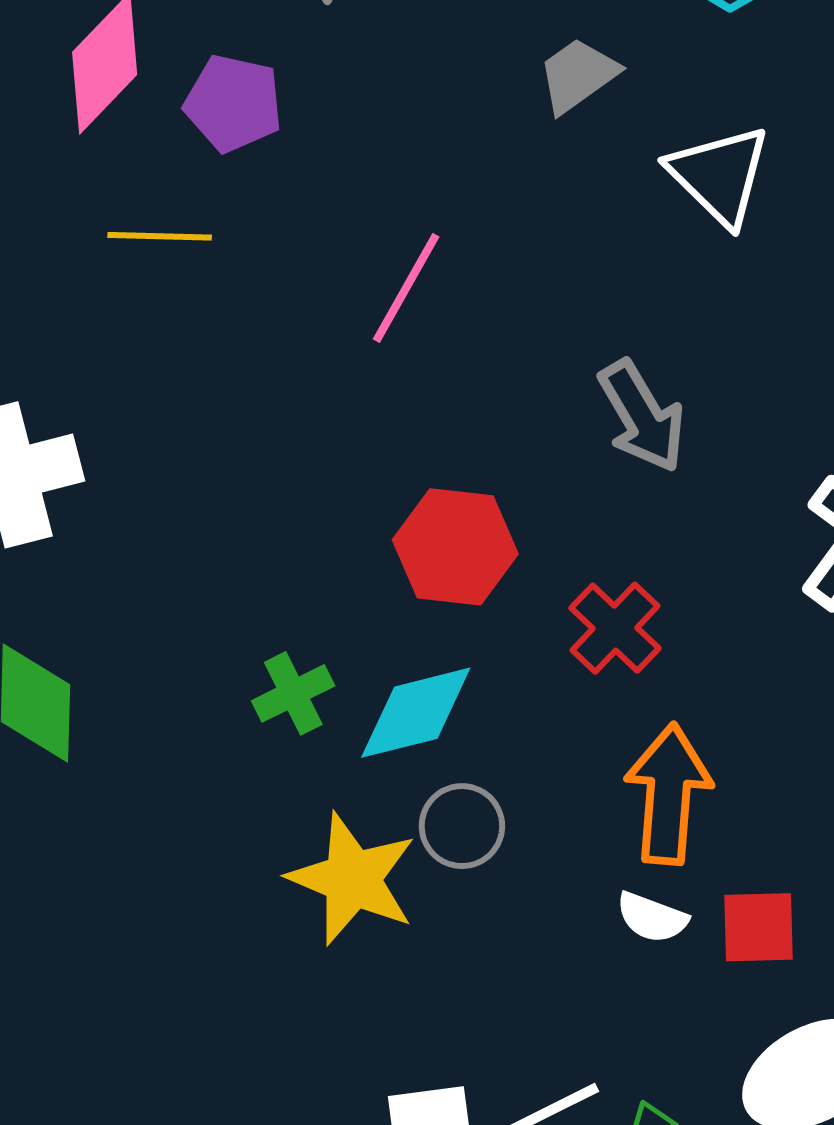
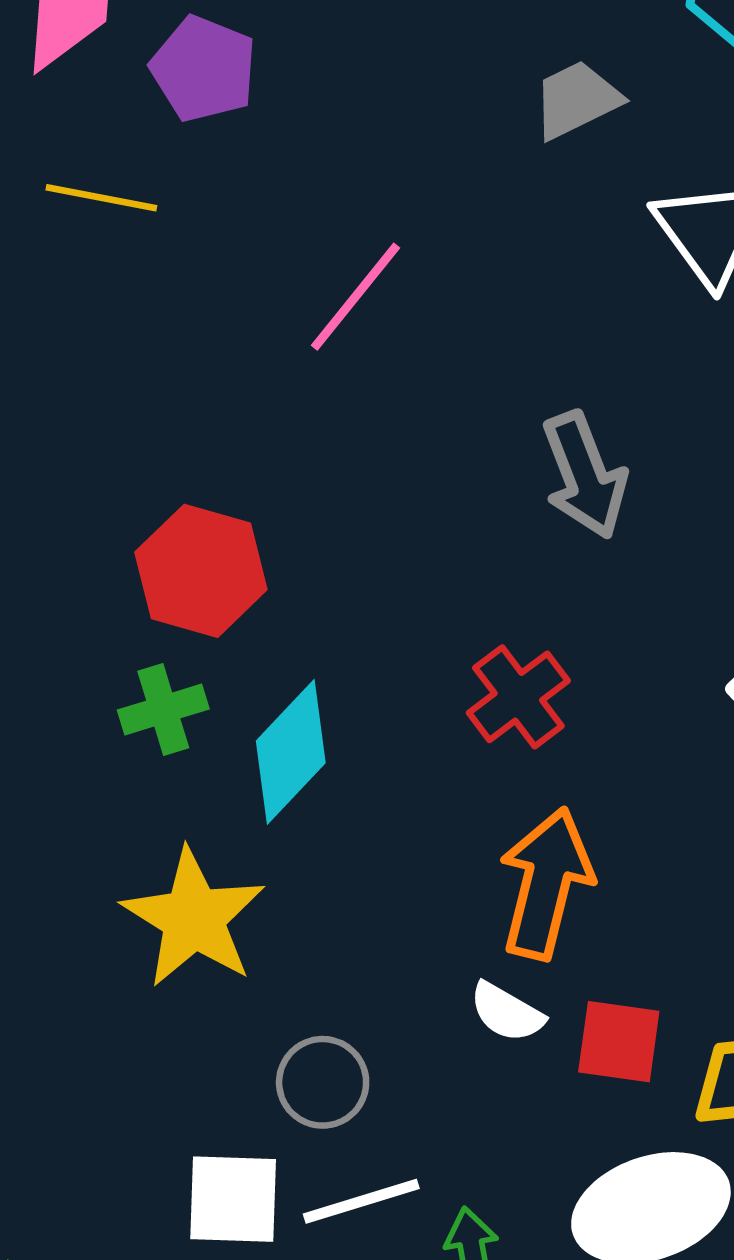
red hexagon: (455, 547) -> (201, 571), moved
cyan diamond: (416, 713) -> (291, 752), turned -42
gray circle: (462, 826) -> (323, 1082), moved

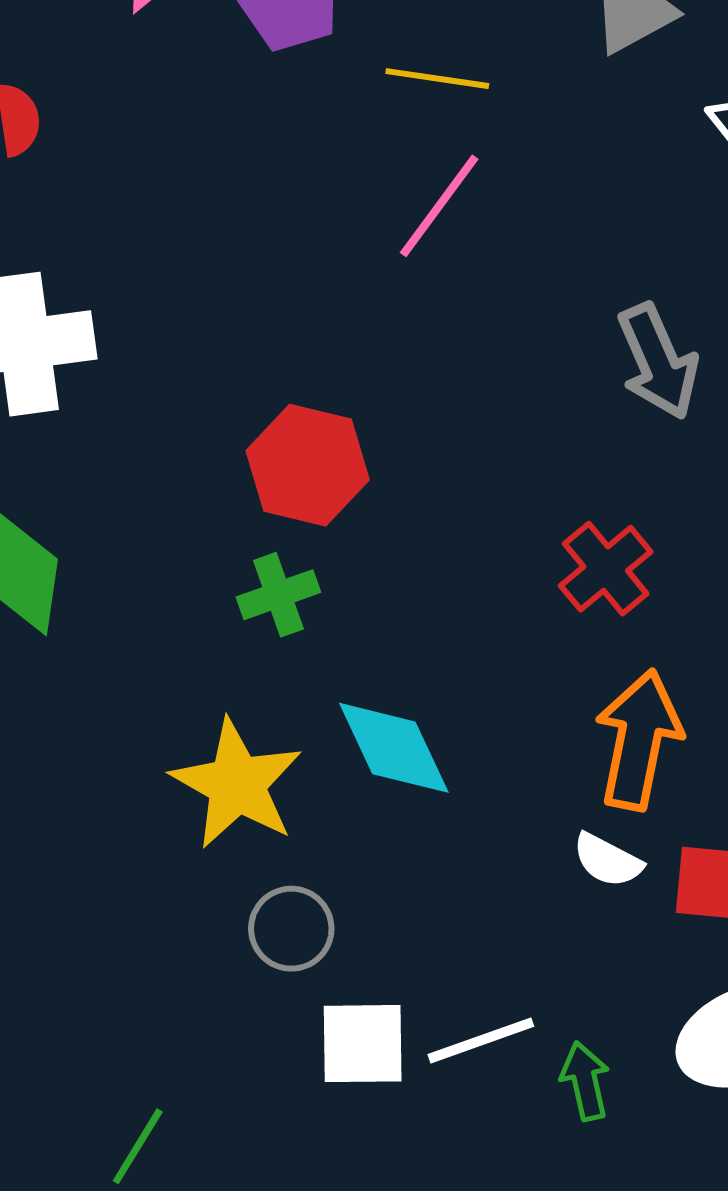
yellow line: (101, 198) -> (437, 79), moved
cyan diamond: (291, 752) -> (394, 748), moved, turned -66
yellow star: (194, 918) -> (237, 784), moved
gray circle: (323, 1082) -> (291, 929), moved

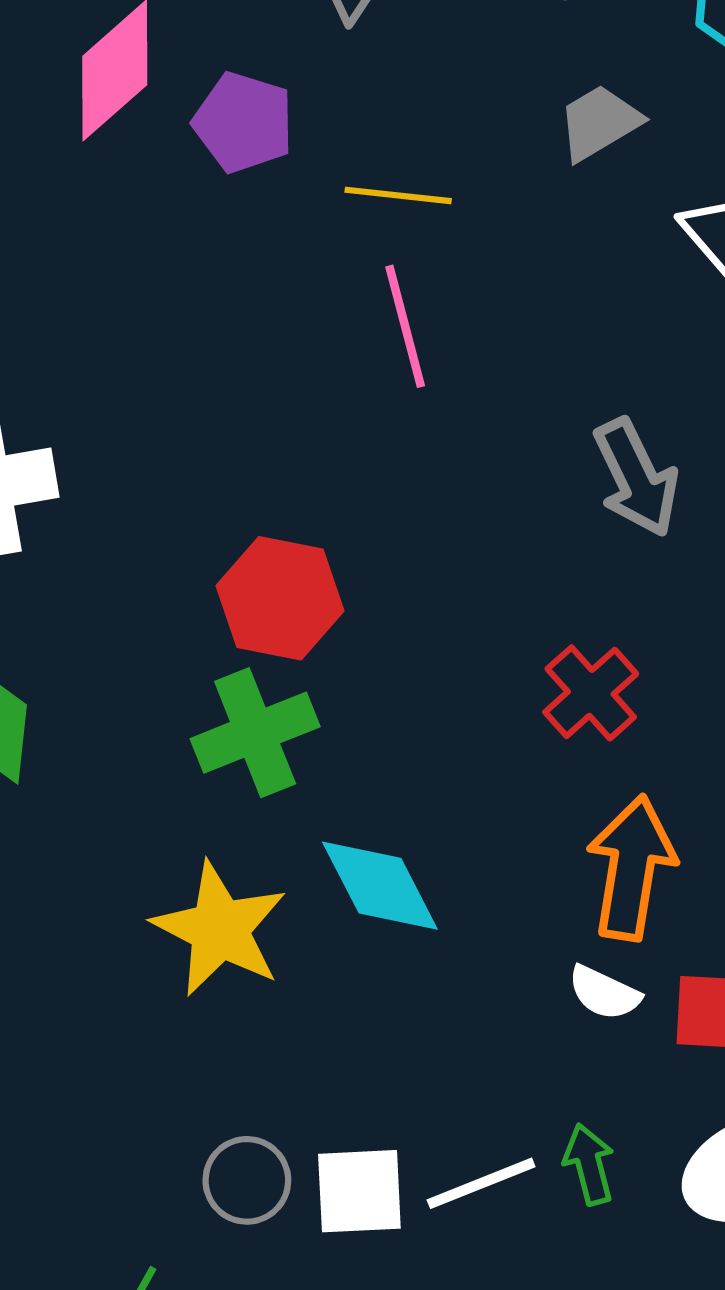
pink line: (439, 206) -> (405, 326), turned -49
green cross: (278, 595) -> (255, 733), size x1.5
gray circle: (291, 929) -> (247, 1180), moved
green arrow: (585, 1081) -> (589, 1164), moved

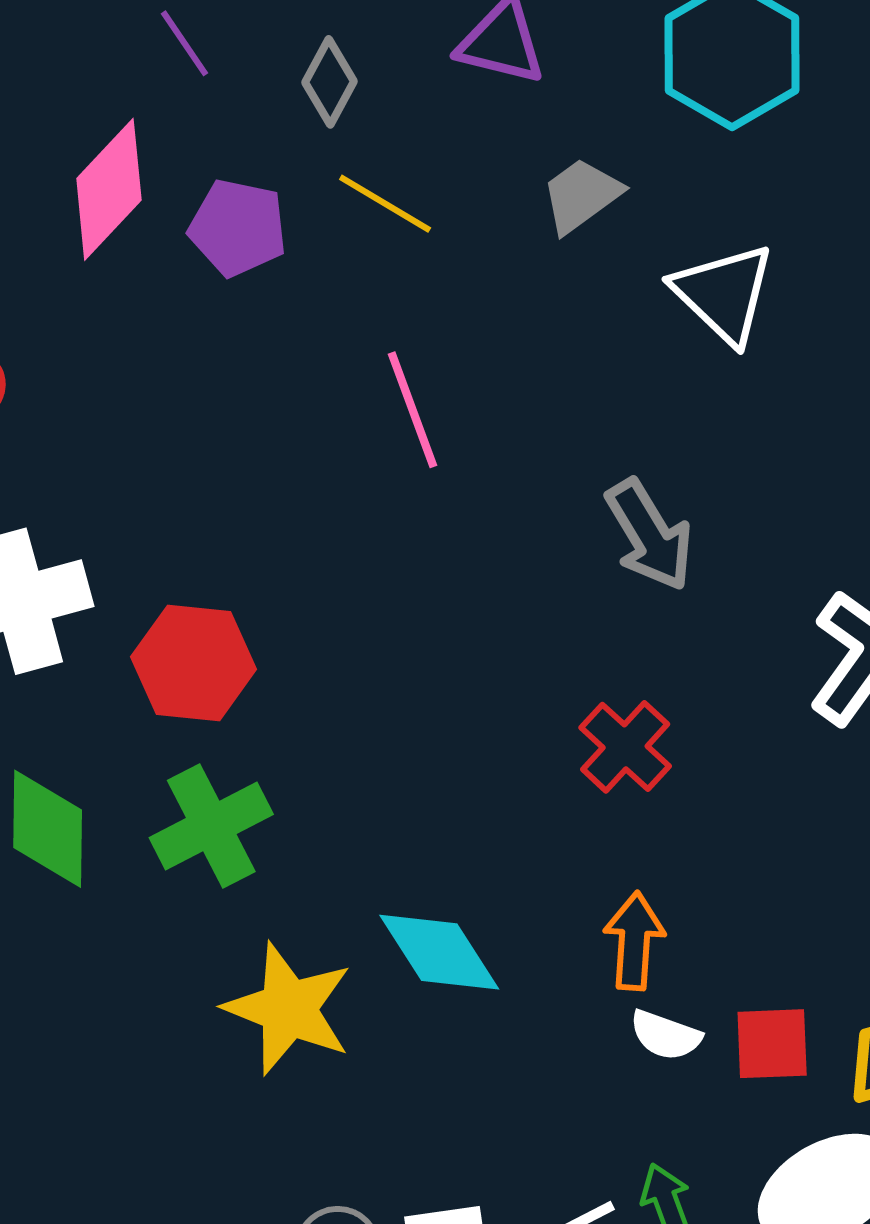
yellow line: (398, 195) -> (385, 204), moved, turned 30
red hexagon: (280, 598) -> (194, 663), moved
green cross: (255, 733) -> (211, 826), moved
orange arrow: (631, 868) -> (634, 941), moved, size x0.7

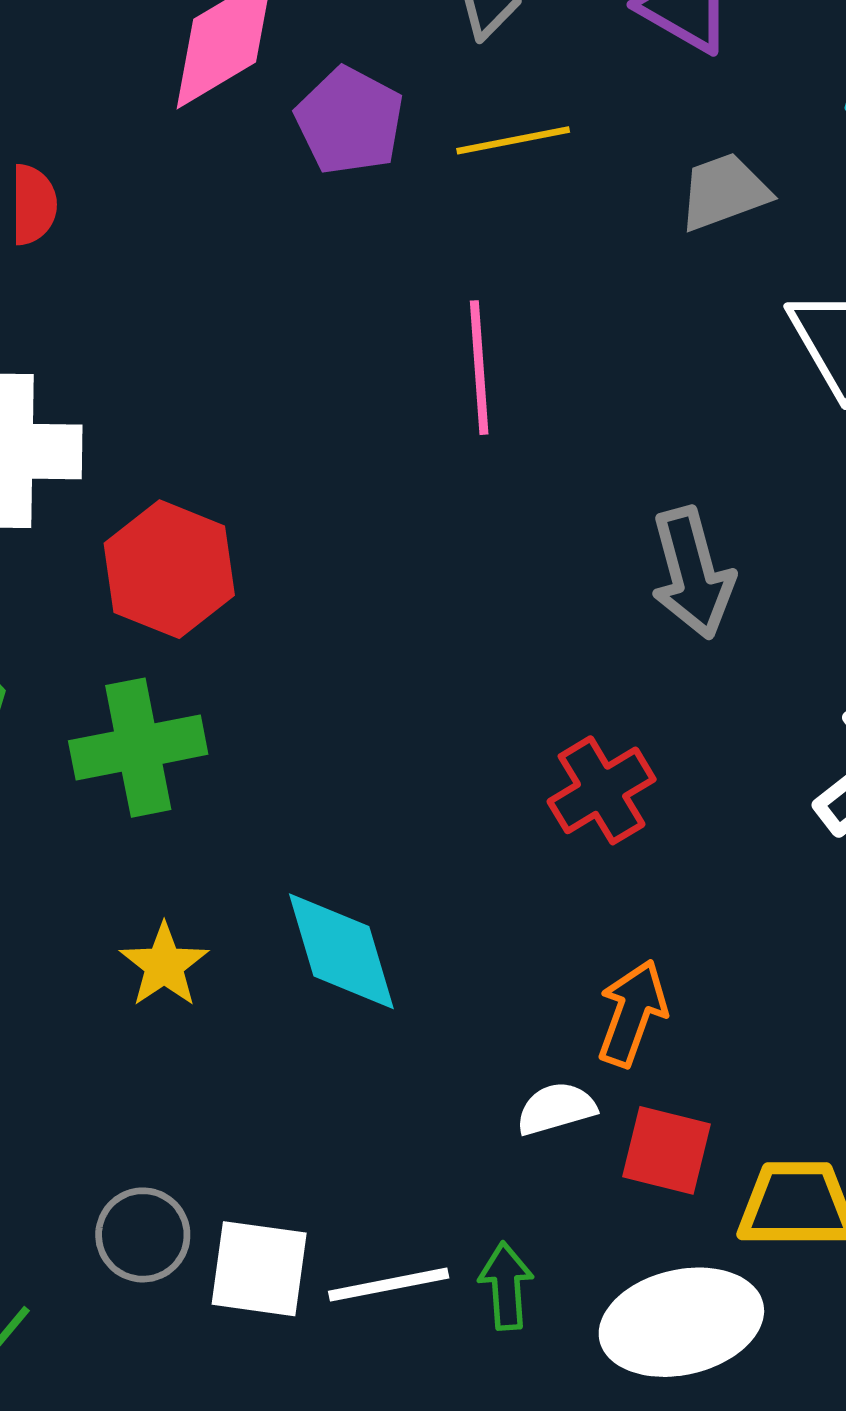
yellow line: (385, 204) -> (513, 140), turned -58
orange arrow: (634, 941) -> (632, 1013), moved
yellow star: (288, 1009) -> (164, 965), size x0.6
white semicircle: (666, 1035) -> (556, 1109), turned 128

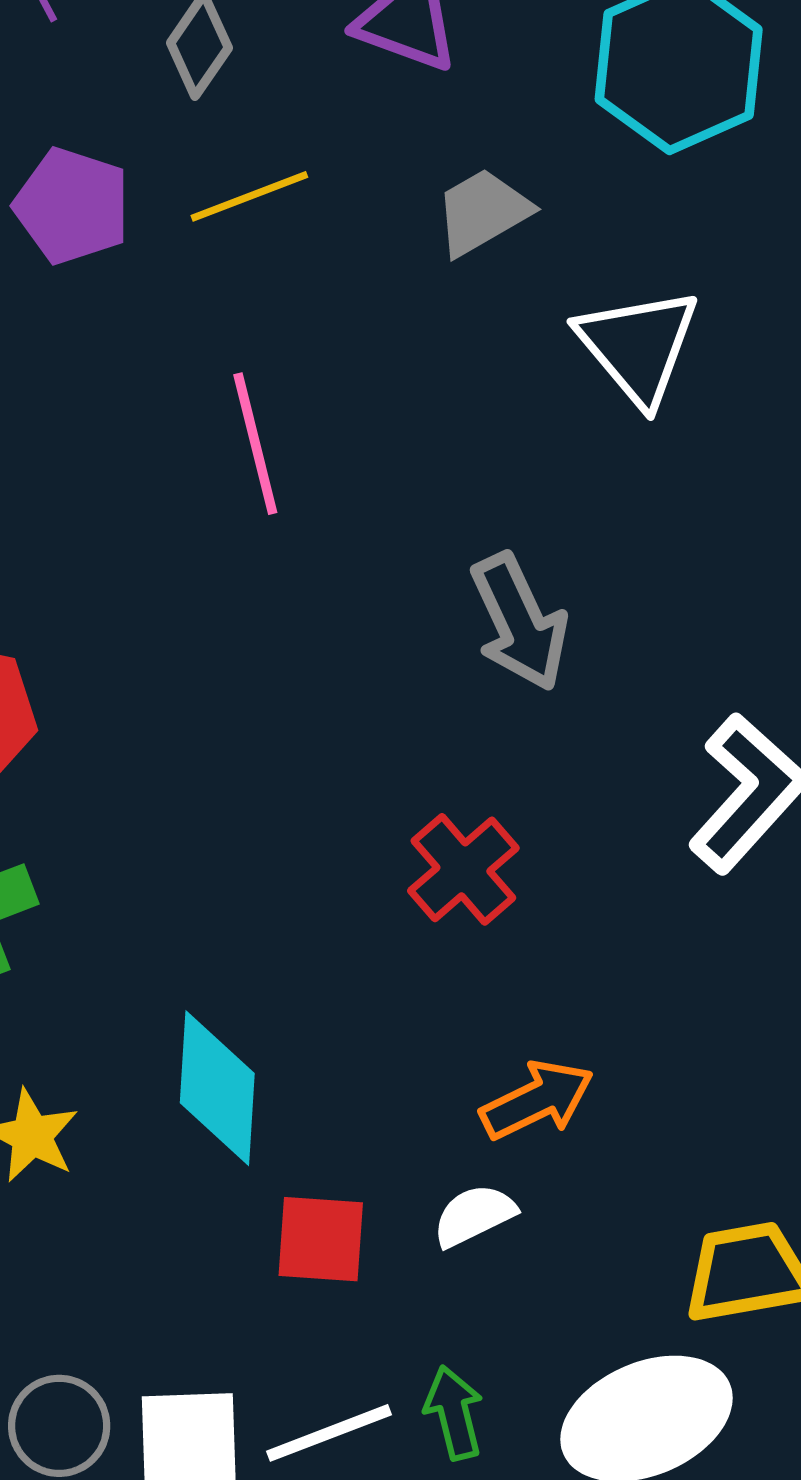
cyan diamond: (341, 951) -> (217, 1088), turned 30
orange arrow: (632, 1013) -> (537, 1100), turned 54
red square: (667, 1150) -> (321, 1239), moved

